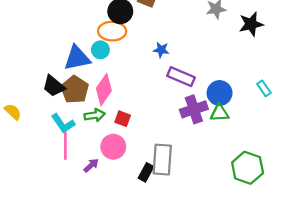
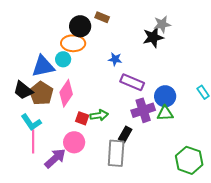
black star: (251, 24) -> (153, 37), moved
green arrow: (95, 115) -> (99, 115), moved
purple arrow: (91, 165) -> (55, 158), size x1.6
black rectangle: (146, 172) -> (125, 134), moved

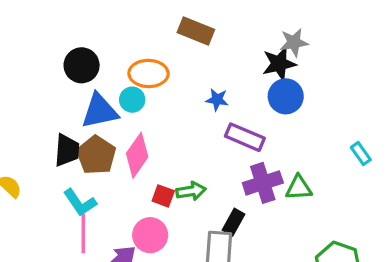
brown rectangle: (102, 17) -> (196, 31), size x1.5
black circle: (80, 26) -> (82, 65), moved
black trapezoid: (23, 90) -> (67, 150), turned -125
blue circle: (165, 96) -> (286, 96), moved

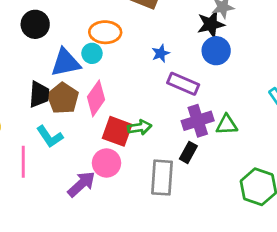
black circle: (82, 65) -> (35, 24), moved
blue star: (217, 100) -> (161, 53), turned -30
red square: (163, 196) -> (117, 131), size x1.6
black rectangle: (233, 222) -> (188, 152), moved
pink line: (83, 234) -> (23, 162), moved

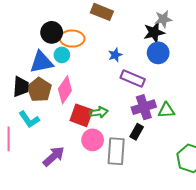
black circle: (35, 24) -> (52, 32), moved
pink circle: (107, 163) -> (93, 140), moved

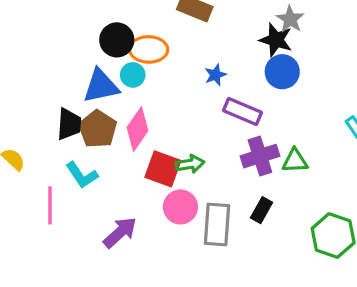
gray star: (163, 19) -> (290, 19), turned -30
black star: (154, 32) -> (276, 40), turned 30
black rectangle: (137, 132) -> (262, 210), moved

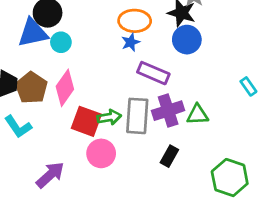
orange ellipse: (149, 49) -> (135, 21), moved
blue triangle: (101, 86) -> (33, 33), moved
gray rectangle: (217, 224) -> (137, 116), moved

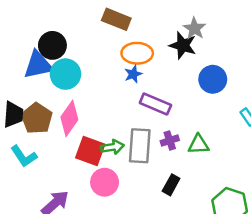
blue circle: (187, 40) -> (213, 79), moved
cyan circle: (61, 42) -> (65, 74), size x1.5
purple cross: (168, 111) -> (170, 141), size x0.6

